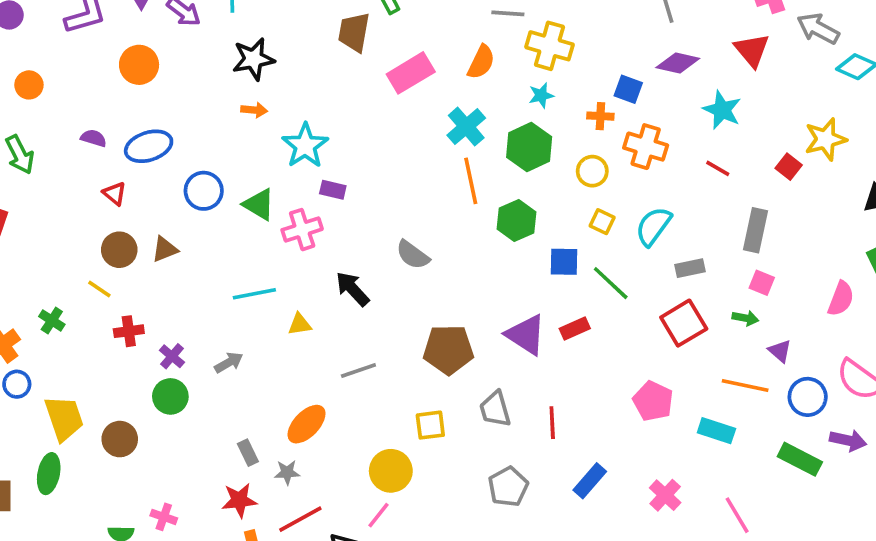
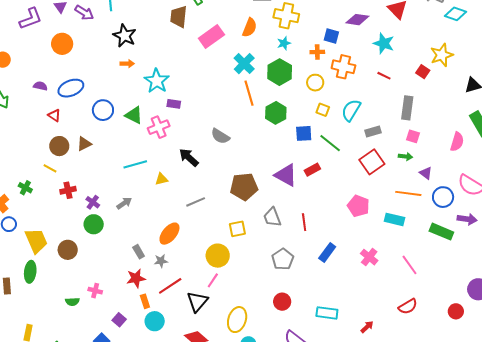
black star: (253, 59) -> (125, 36), turned -30

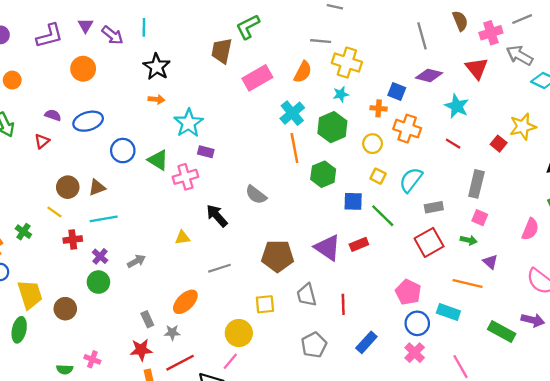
red triangle: (54, 115) -> (42, 141), moved, turned 40
cyan line: (135, 164) -> (104, 219), moved
blue circle: (443, 197) -> (417, 323), moved

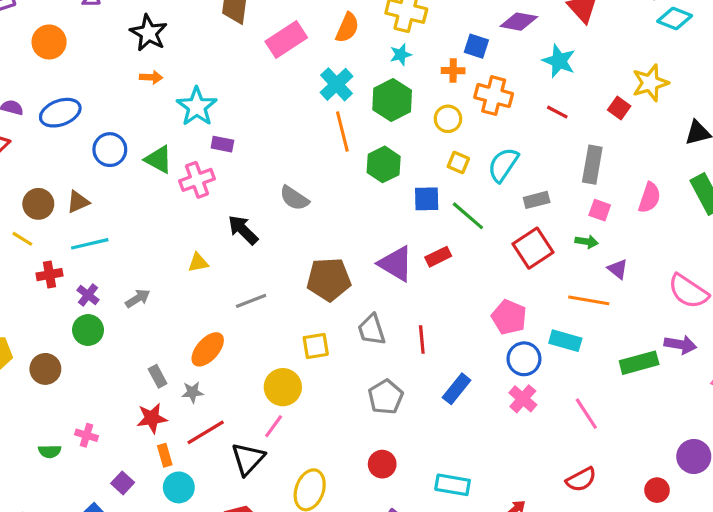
pink semicircle: (530, 229) -> (650, 198), moved
green rectangle: (502, 332) -> (639, 363), turned -40

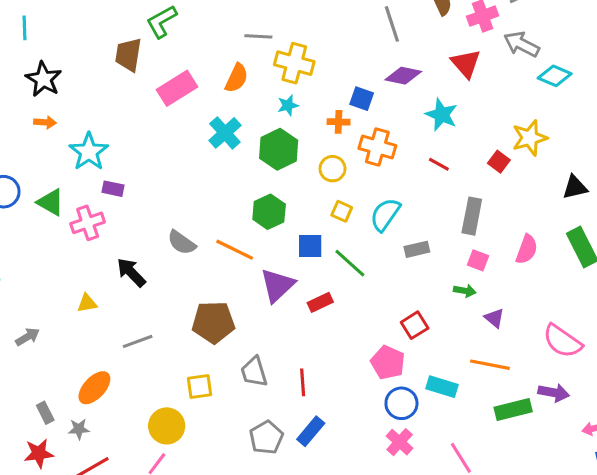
orange line: (342, 132) -> (235, 250), moved, turned -51
red square: (533, 248) -> (415, 325), moved, size x0.7
purple triangle: (396, 264) -> (277, 285), moved, turned 45
orange line: (589, 300) -> (490, 365), moved
blue rectangle: (457, 389) -> (311, 431), moved

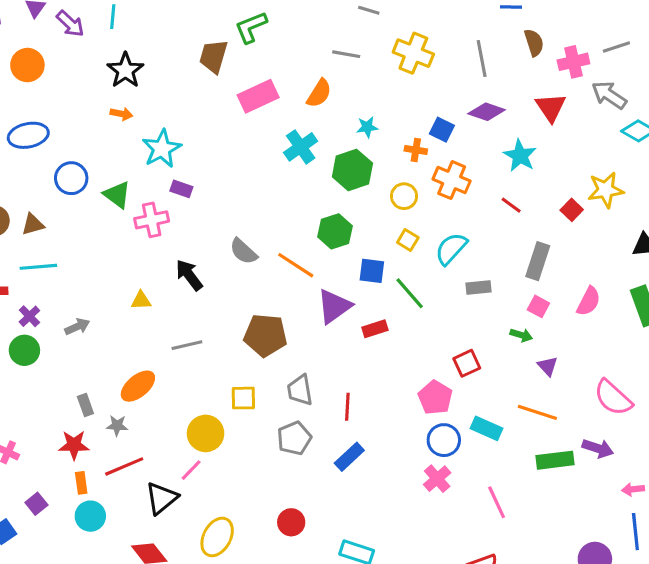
yellow cross: (294, 63) -> (413, 53), moved
gray pentagon: (266, 437) -> (294, 438), moved

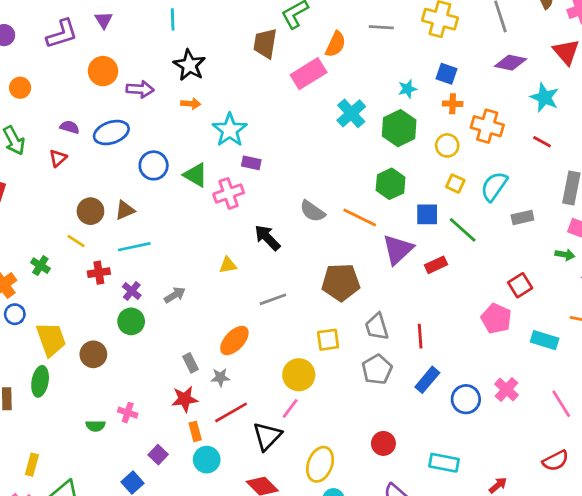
purple arrow: (70, 24) -> (140, 89), moved, turned -32
orange semicircle: (319, 93) -> (336, 44), moved
blue square: (442, 130) -> (446, 74), moved
blue circle: (444, 440) -> (466, 399), moved

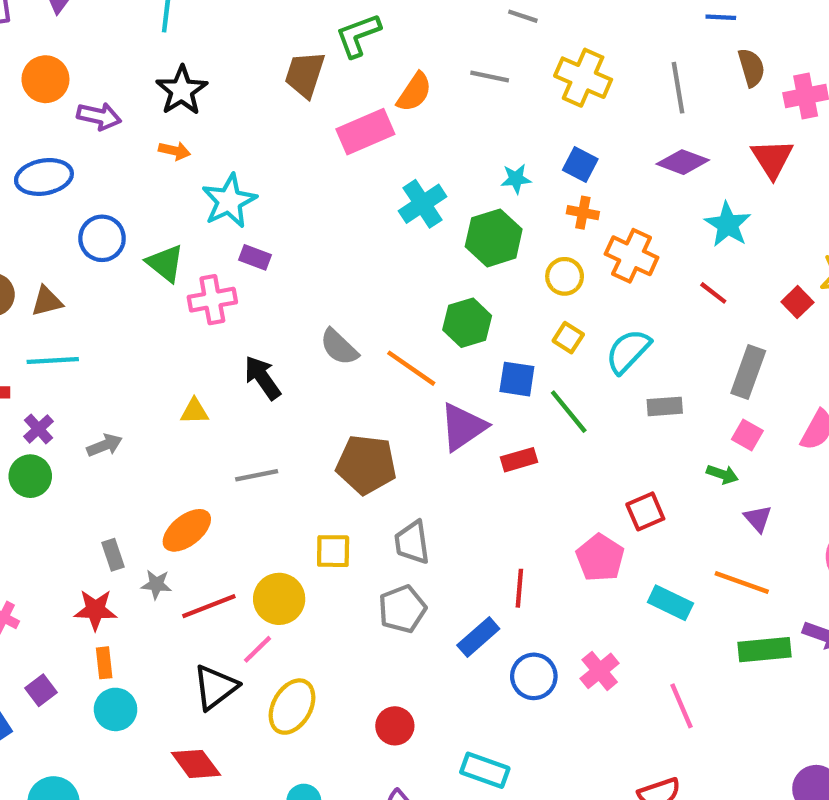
red line: (420, 336) -> (519, 588), moved
red line: (231, 412) -> (209, 606), moved
yellow ellipse: (320, 464) -> (292, 707), moved

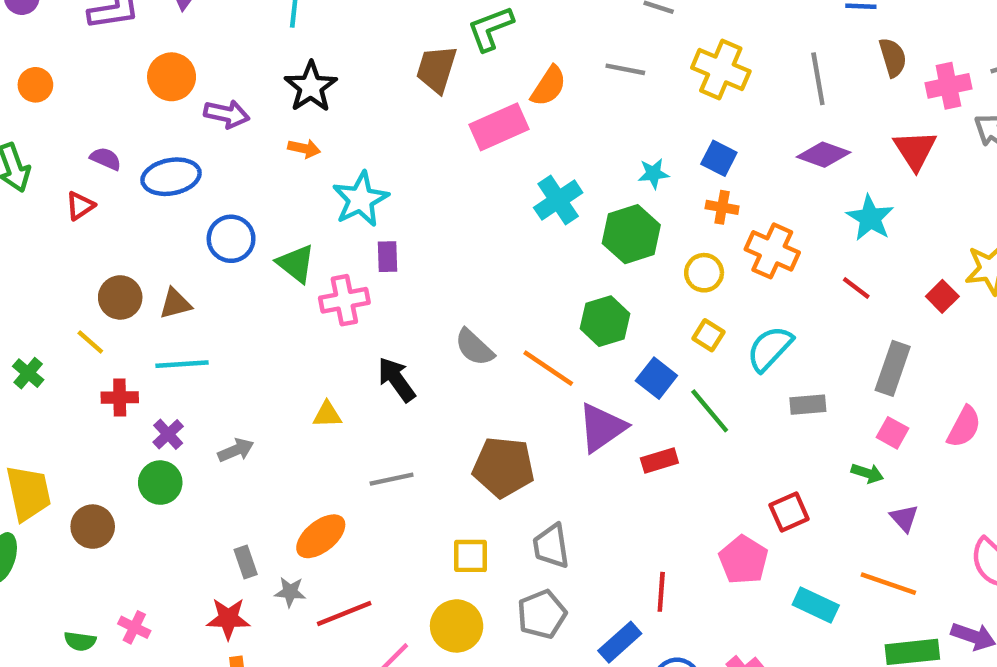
purple rectangle: (255, 257) -> (387, 257), turned 68
blue square: (517, 379) -> (656, 378), turned 30
yellow circle: (279, 599) -> (457, 626), moved

